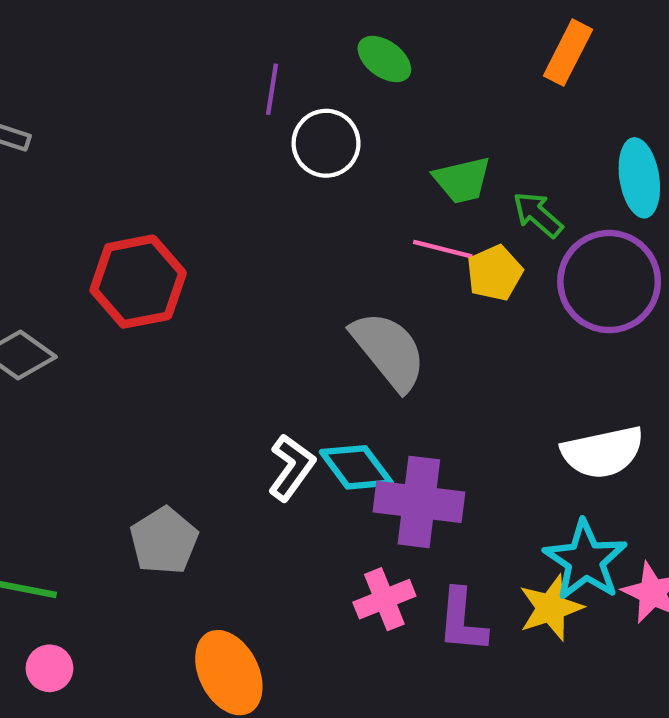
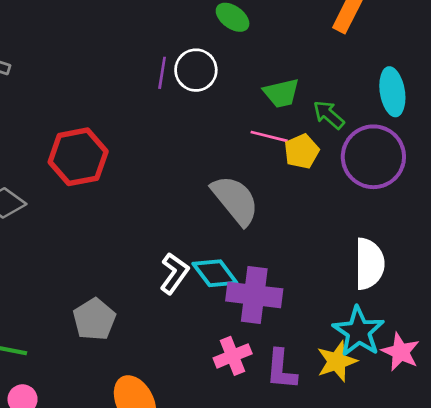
purple line: (272, 89) -> (162, 73), moved
white semicircle: (603, 452) -> (369, 264), turned -78

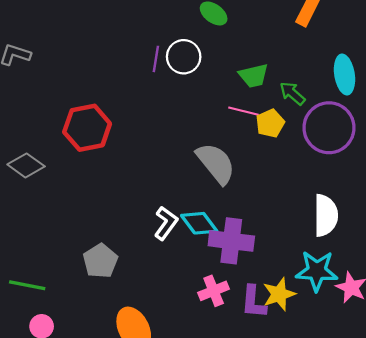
cyan star: (359, 332) -> (317, 271), turned -30
yellow star: (337, 361) -> (279, 294), moved

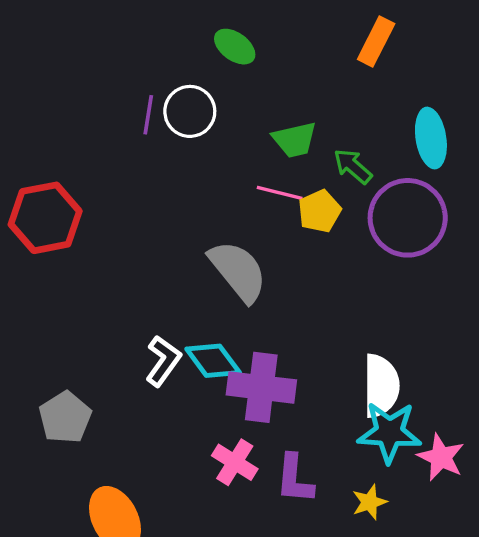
white semicircle: (326, 215) -> (381, 386), moved
pink cross: (214, 291) -> (235, 462), turned -36
yellow star: (279, 294) -> (369, 502), moved, size x0.7

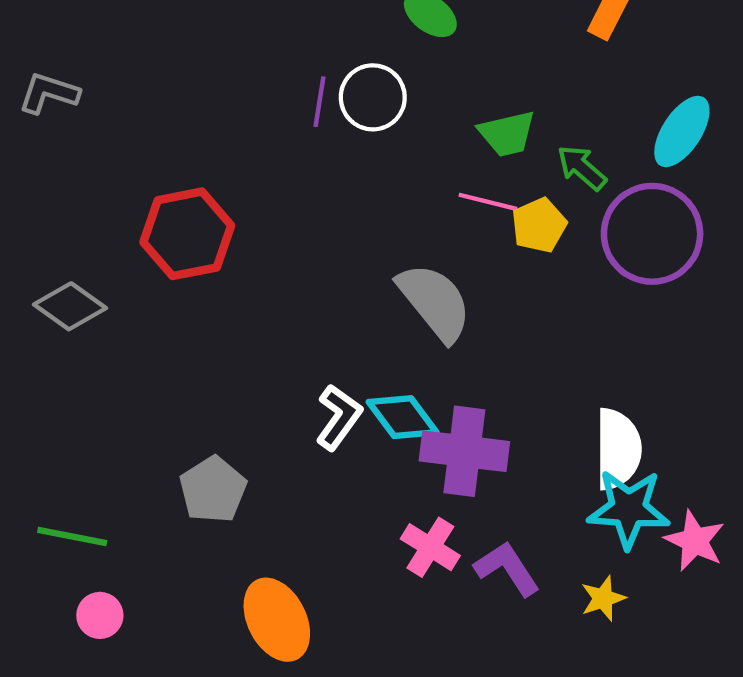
cyan ellipse: (431, 138) -> (682, 131), turned 42
purple L-shape: (295, 479) -> (507, 569), turned 142

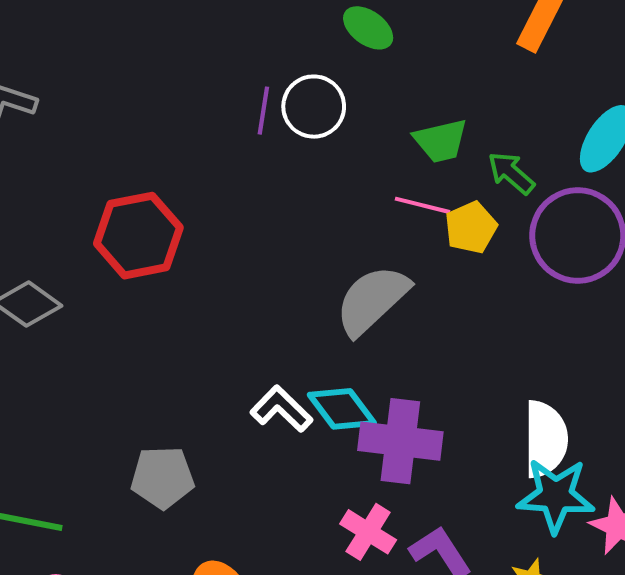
gray semicircle: (435, 302) -> (372, 300), turned -94
white L-shape: (339, 417) -> (281, 409), turned -82
gray pentagon: (213, 490) -> (163, 477), turned 30

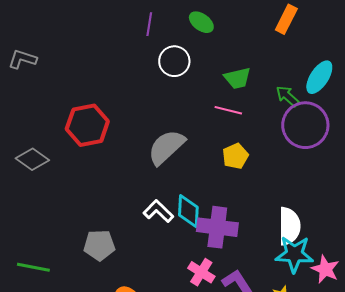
purple line: (263, 111) -> (149, 24), moved
green arrow: (511, 173) -> (287, 96), moved
yellow pentagon: (471, 227) -> (235, 156), moved
gray semicircle: (372, 300) -> (166, 147), moved
cyan diamond: (342, 409) -> (188, 211), turned 40

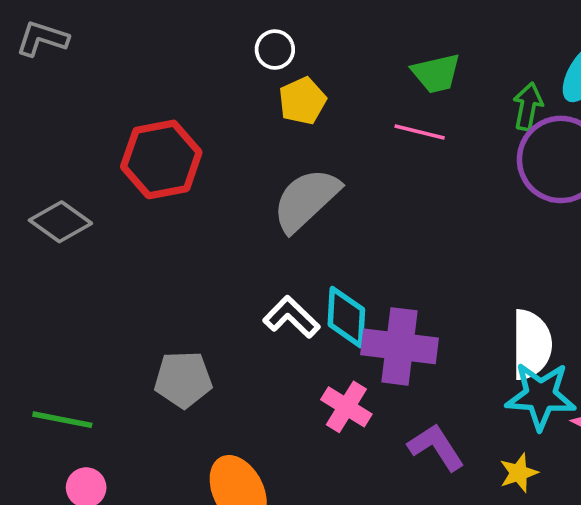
white circle: (174, 61) -> (275, 50), moved, size x0.7
green arrow: (287, 96) -> (528, 106), turned 60
yellow pentagon: (235, 156) -> (302, 101), moved
pink cross: (201, 272) -> (346, 407), moved

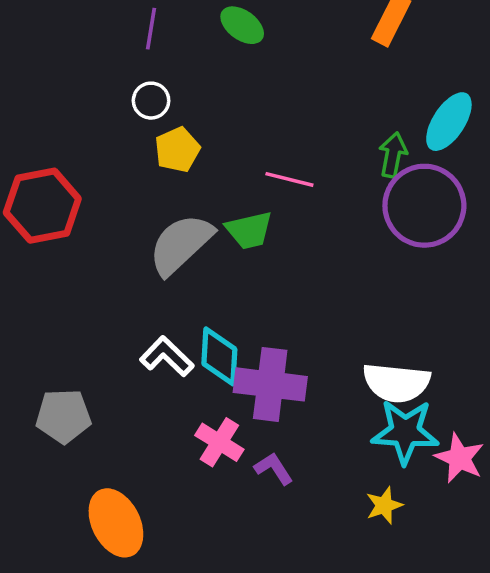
green trapezoid: (436, 73) -> (249, 230), moved
white semicircle: (531, 345) -> (396, 383), turned 96
purple L-shape: (436, 447) -> (274, 469), moved, size x0.7

